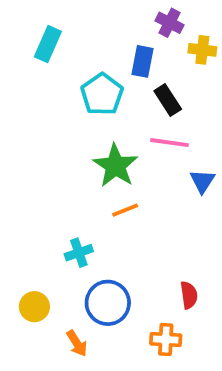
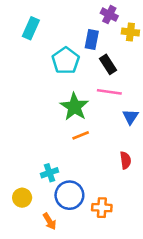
cyan cross: (79, 253) -> (49, 173), moved
red semicircle: (189, 295) -> (125, 160), moved
orange cross: (166, 339) -> (102, 208), moved

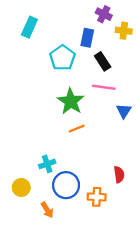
red semicircle: (125, 160) -> (119, 175), moved

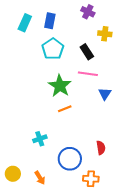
yellow cross: (124, 31) -> (105, 34), moved
blue rectangle: (87, 38) -> (50, 21), moved
blue circle: (66, 185) -> (70, 159), moved
yellow circle: (21, 187) -> (13, 174), moved
orange cross: (97, 197) -> (91, 179), moved

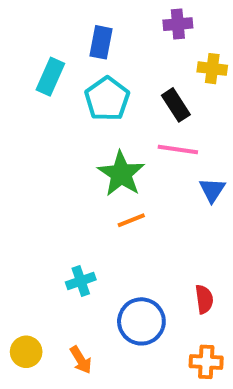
purple cross: (88, 12) -> (178, 24), turned -32
cyan rectangle: (25, 23) -> (50, 77), moved
orange cross: (91, 179) -> (206, 362), moved

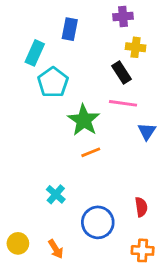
yellow cross: (212, 69) -> (136, 47), moved
cyan pentagon: (107, 99) -> (53, 82), moved
cyan cross: (81, 281) -> (56, 194), turned -30

